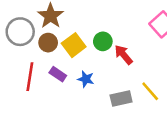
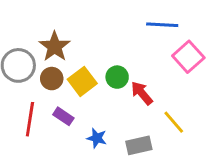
blue star: (86, 79) -> (97, 138), moved
yellow line: (150, 91) -> (174, 122), moved

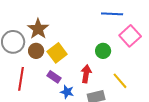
green circle: (117, 77) -> (103, 51), moved
red arrow: (142, 93) -> (86, 74), moved, turned 48
purple rectangle: (63, 116) -> (54, 77), moved

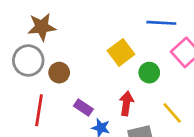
brown star: (38, 29) -> (42, 27), moved, turned 30
yellow square: (57, 53) -> (121, 52), moved

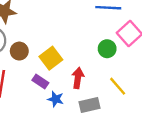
yellow square: (121, 52) -> (51, 58), moved
green circle: (149, 73) -> (107, 49), moved

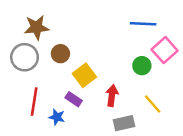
brown circle: (19, 51) -> (60, 54), moved
blue star: (56, 99) -> (57, 117), moved

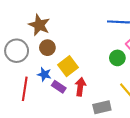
brown star: (37, 27) -> (39, 25), moved, turned 30
red arrow: (112, 96) -> (80, 87), moved
blue star: (57, 117) -> (44, 74), moved

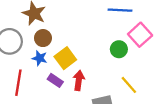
blue star: (44, 74) -> (40, 58), moved

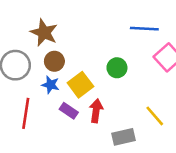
green circle: (119, 49) -> (117, 68), moved

